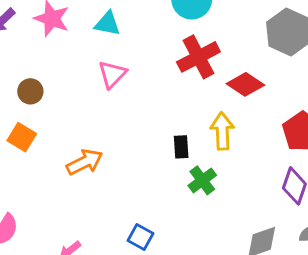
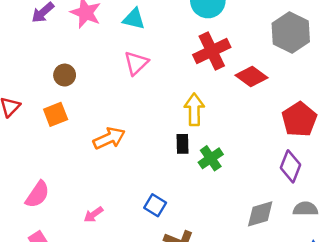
yellow arrow: (222, 131) -> (194, 110), moved
orange square: (22, 137) -> (56, 114), turned 35
black rectangle: (181, 147) -> (183, 144), moved

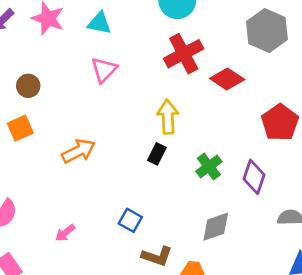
black rectangle: (183, 144) -> (157, 154), turned 30
green cross: (211, 158) -> (209, 166), moved
purple diamond: (290, 166) -> (254, 177), moved
gray diamond: (260, 214) -> (216, 227), moved

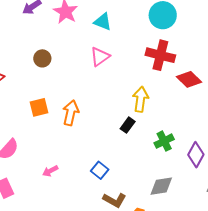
red cross: (184, 54) -> (160, 55), turned 32
orange square: (20, 128) -> (39, 107), moved
orange arrow: (78, 151) -> (71, 113), turned -60

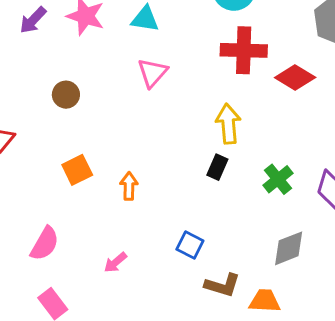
orange arrow: (71, 113) -> (129, 186), moved, size x0.7

